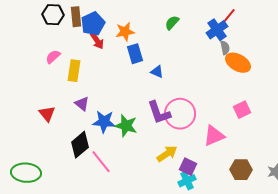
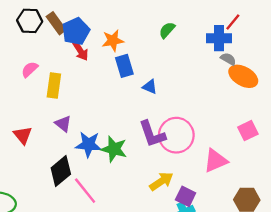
brown rectangle: (76, 17) -> (56, 23), turned -30
blue cross: (217, 30) -> (219, 38), turned 35
gray semicircle: (225, 48) -> (228, 59), turned -48

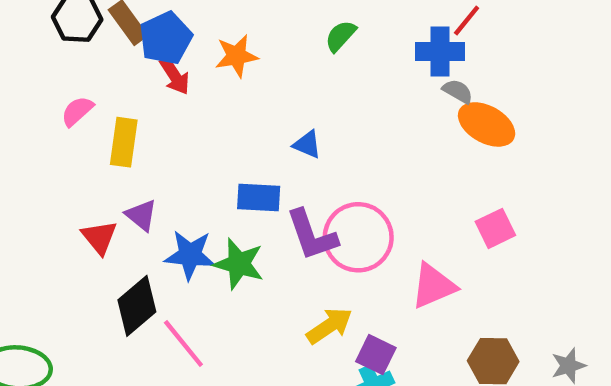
blue rectangle: (124, 66) -> (259, 197), moved, turned -70
red triangle: (23, 135) -> (99, 237), moved

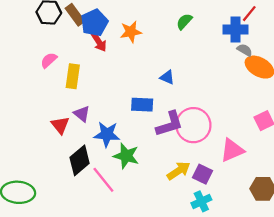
purple L-shape: (312, 235) -> (169, 124), turned -88
green star: (239, 264) -> (126, 156), moved
purple square: (376, 355) -> (202, 174), moved

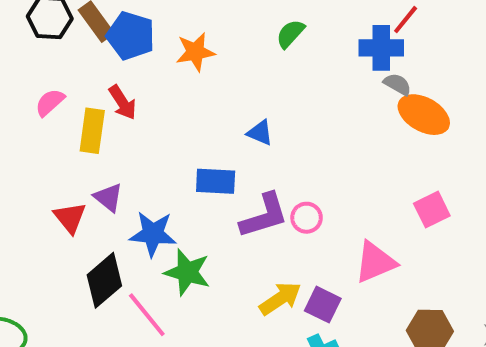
blue pentagon: (94, 23) -> (131, 36), turned -30
red arrow: (99, 42) -> (123, 102), moved
pink circle: (193, 125) -> (307, 218), size x0.5

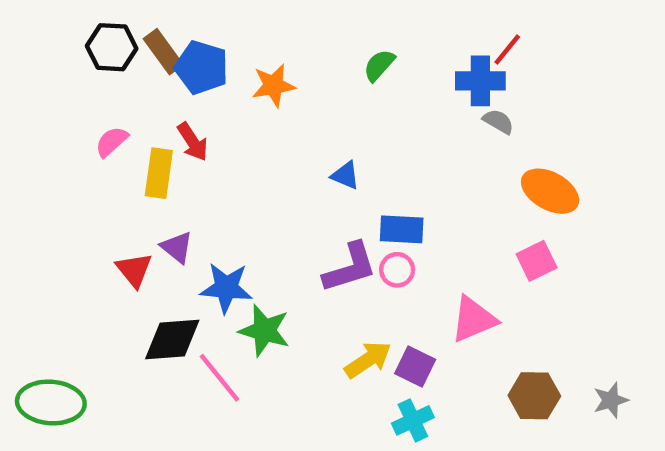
orange ellipse: (424, 115) -> (550, 191), moved
blue rectangle: (216, 181) -> (402, 229), moved
black diamond: (104, 280) -> (172, 340), turned 36

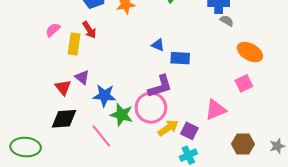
blue rectangle: (402, 229) -> (180, 58), moved
pink circle: (397, 270) -> (151, 108), moved, size x2.0
black diamond: (172, 340) -> (64, 119), moved

